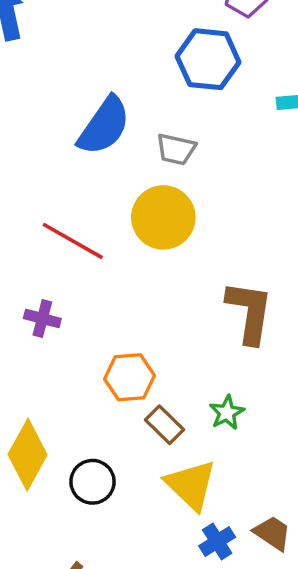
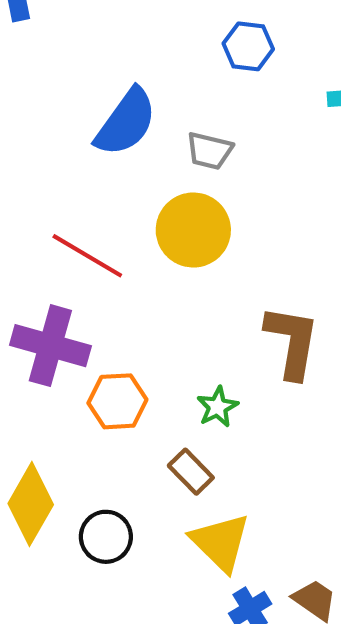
blue hexagon: (208, 59) -> (248, 46), size x0.7
purple cross: (42, 318) -> (50, 346), size x1.8
orange hexagon: (129, 377) -> (117, 401), moved
green star: (227, 413) -> (217, 407), moved

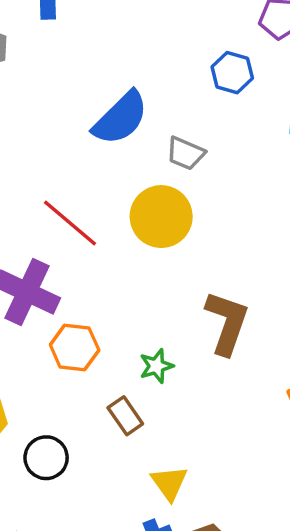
yellow triangle: (220, 542) -> (169, 483), moved, size x0.7

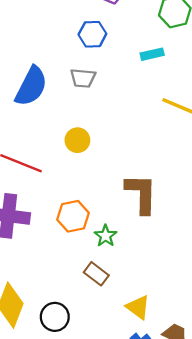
gray trapezoid: (185, 153) -> (83, 78), moved
yellow circle: (161, 217) -> (77, 140), size x0.6
orange hexagon: (75, 347) -> (73, 216), moved

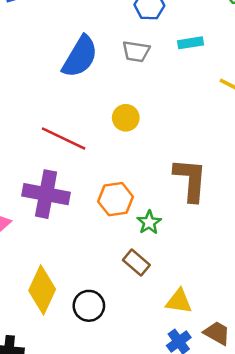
cyan rectangle: (152, 54) -> (191, 43), moved
yellow triangle: (138, 307) -> (179, 301), turned -32

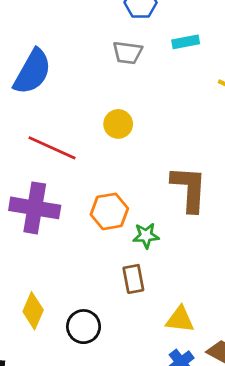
blue semicircle: (80, 57) -> (32, 72), moved
green star: (149, 222) -> (146, 236), turned 30
brown rectangle: (136, 263) -> (133, 279), turned 40
yellow diamond: (42, 290) -> (33, 311), size x0.7

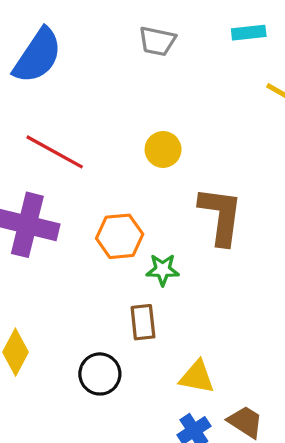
cyan rectangle: (186, 42) -> (249, 33), moved
yellow circle: (118, 124) -> (163, 149), moved
black circle: (84, 327) -> (100, 374), moved

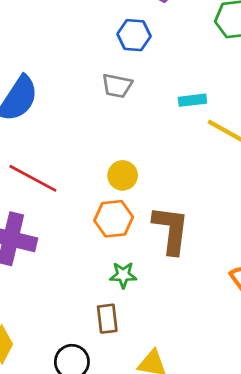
cyan rectangle: (249, 33) -> (192, 100), moved
orange hexagon: (120, 236) -> (114, 219), moved

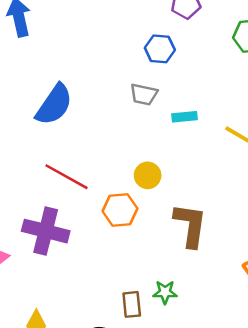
cyan rectangle: (192, 100) -> (184, 117), moved
orange hexagon: (114, 219) -> (120, 210), moved
green star: (123, 275) -> (165, 292), moved

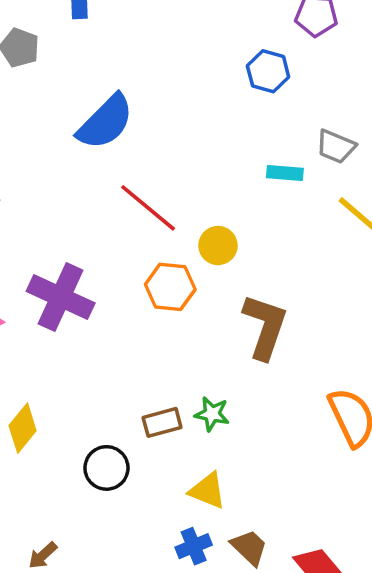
gray trapezoid: (144, 94) -> (336, 146), moved
red line: (66, 177) -> (148, 208), moved
brown rectangle: (132, 304) -> (162, 422), turned 70

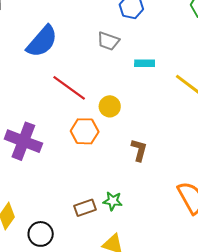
gray trapezoid: (336, 146) -> (108, 41), moved
brown L-shape: (265, 327) -> (139, 150), size x0.6
black circle: (106, 468) -> (41, 234), moved

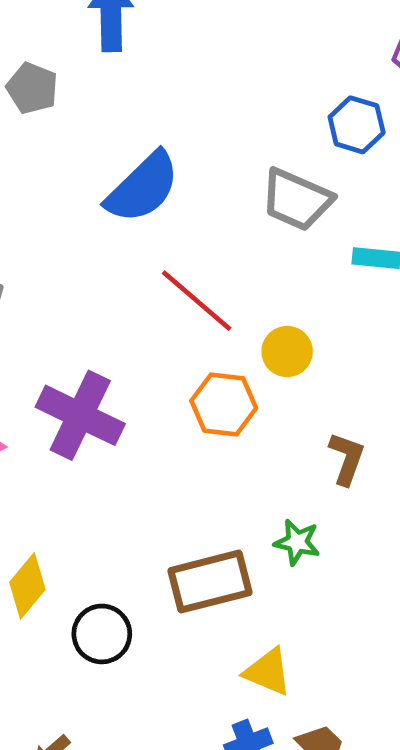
gray trapezoid: (108, 41) -> (297, 200), size x1.4
green star: (113, 201) -> (297, 542), moved
brown rectangle: (85, 208) -> (210, 582), size x1.6

